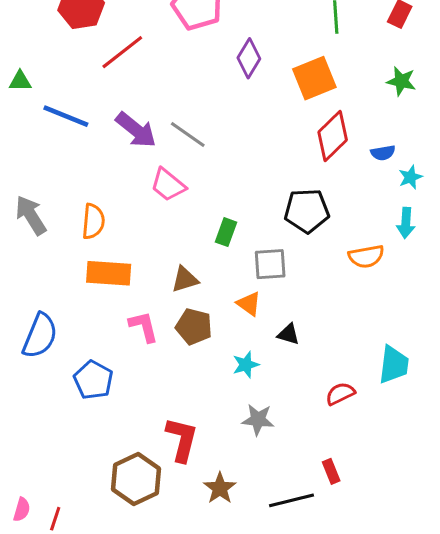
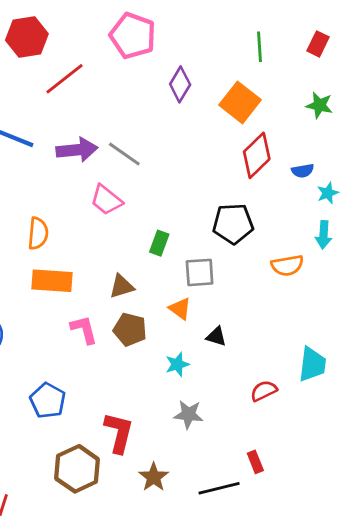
orange square: (314, 78) -> (240, 102), turned -30
purple arrow: (136, 130) -> (77, 150), turned -45
blue pentagon: (93, 380) -> (48, 401), moved

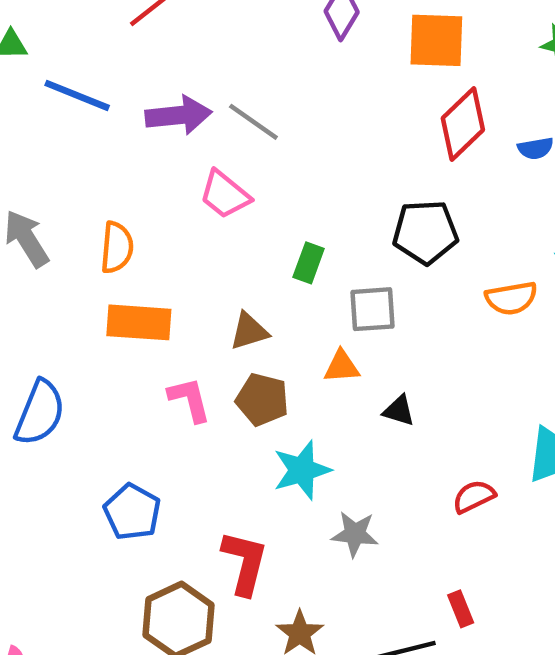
orange square: (240, 102) -> (436, 40), turned -36
orange triangle: (180, 309) -> (342, 366), turned -40
cyan star: (177, 364) -> (302, 470), moved, size x1.5

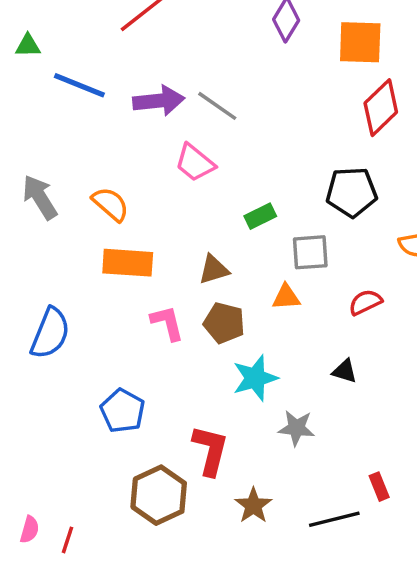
orange semicircle: (117, 247) -> (110, 204), turned -54
green rectangle: (309, 263) -> (260, 216), turned 44
black triangle: (399, 411) -> (345, 371), moved
red semicircle: (474, 497) -> (365, 302), moved

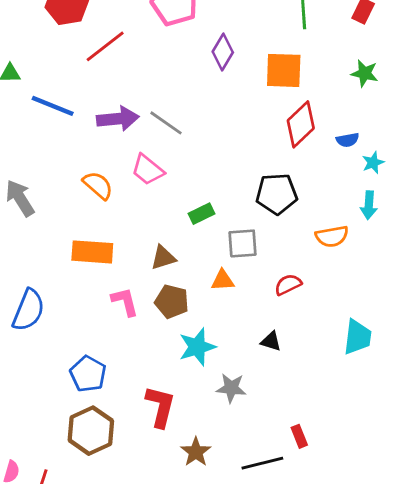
orange semicircle: (110, 204) -> (98, 185), moved
brown hexagon: (159, 495) -> (91, 431), moved

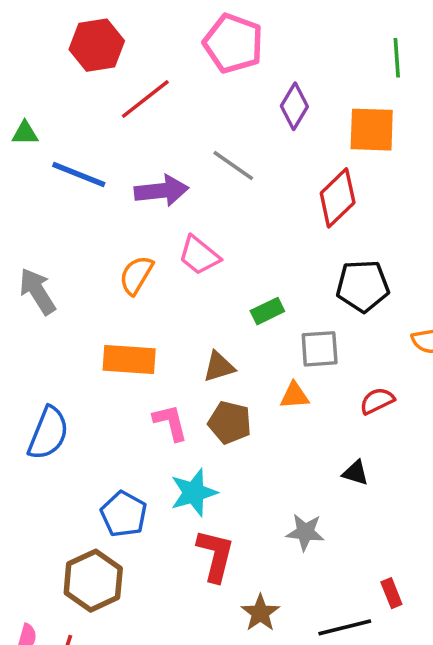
gray line: (166, 123) -> (233, 166), moved
red diamond: (301, 124) -> (338, 198), moved
orange semicircle: (98, 185) -> (136, 275), turned -100
cyan star: (197, 347) -> (194, 493), moved
brown hexagon: (91, 431) -> (93, 581), moved

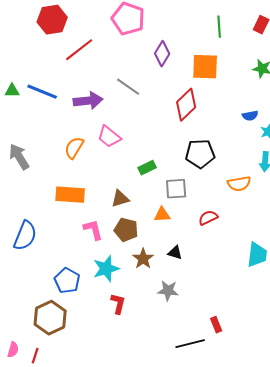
green triangle: (25, 133) -> (12, 91), moved
black triangle: (356, 473) -> (175, 253), moved
red L-shape: (215, 555) -> (118, 304), size x0.7
brown star: (260, 613) -> (143, 259), moved

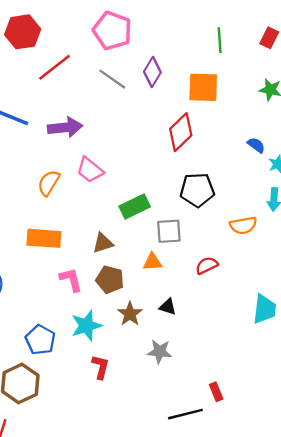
gray line: (128, 87) -> (112, 79), moved
blue semicircle: (250, 116) -> (256, 145), turned -133
green rectangle: (147, 168) -> (135, 206), size x1.4

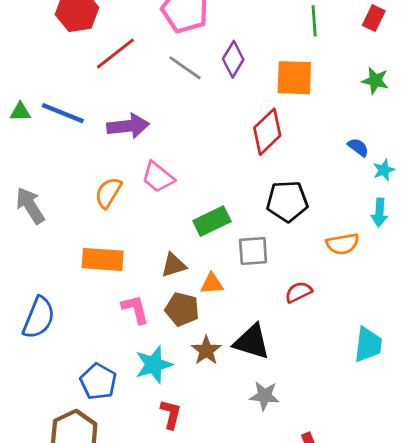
orange triangle: (152, 262) -> (212, 284), moved
black triangle: (168, 307) -> (252, 342), size x1.8
gray star: (159, 352) -> (264, 396), moved

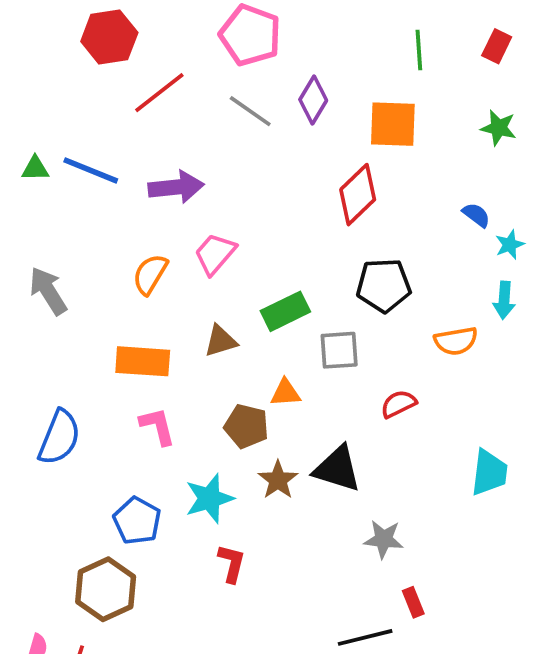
pink trapezoid: (158, 177) -> (215, 254), turned 92
brown triangle: (174, 265) -> (221, 341), moved
pink L-shape: (135, 309) -> (158, 426), moved
gray star: (264, 396) -> (384, 539), moved

